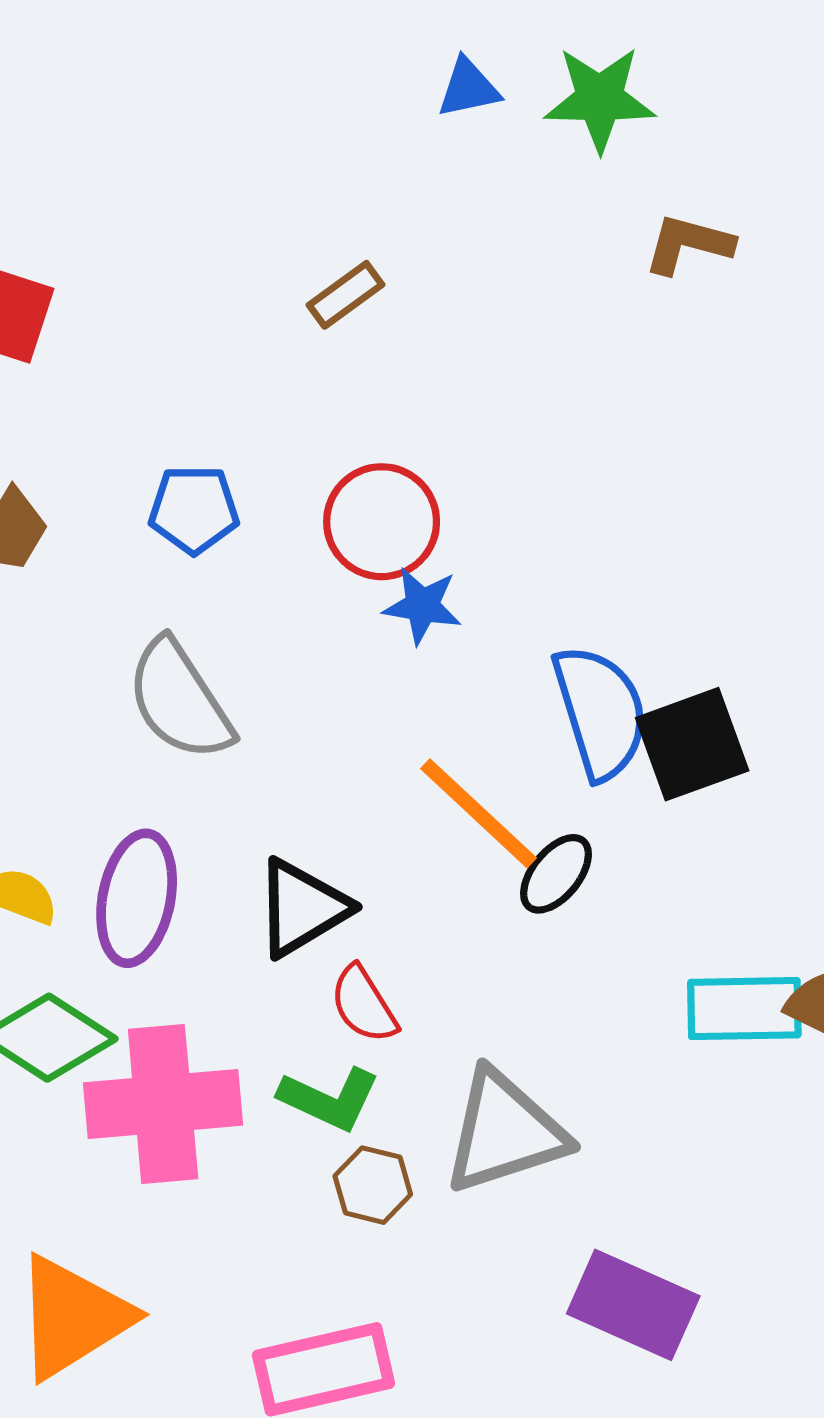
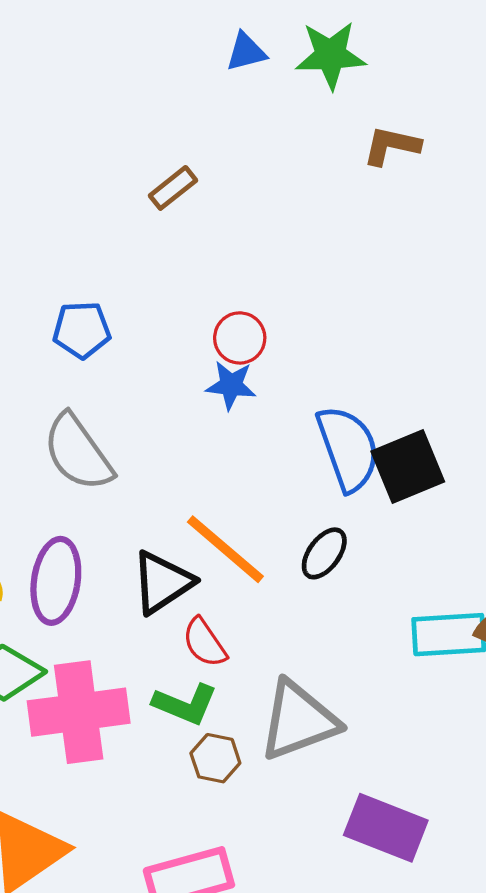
red circle: (382, 522) -> (240, 338), moved, size x0.7
orange line: (478, 813) -> (225, 549), moved

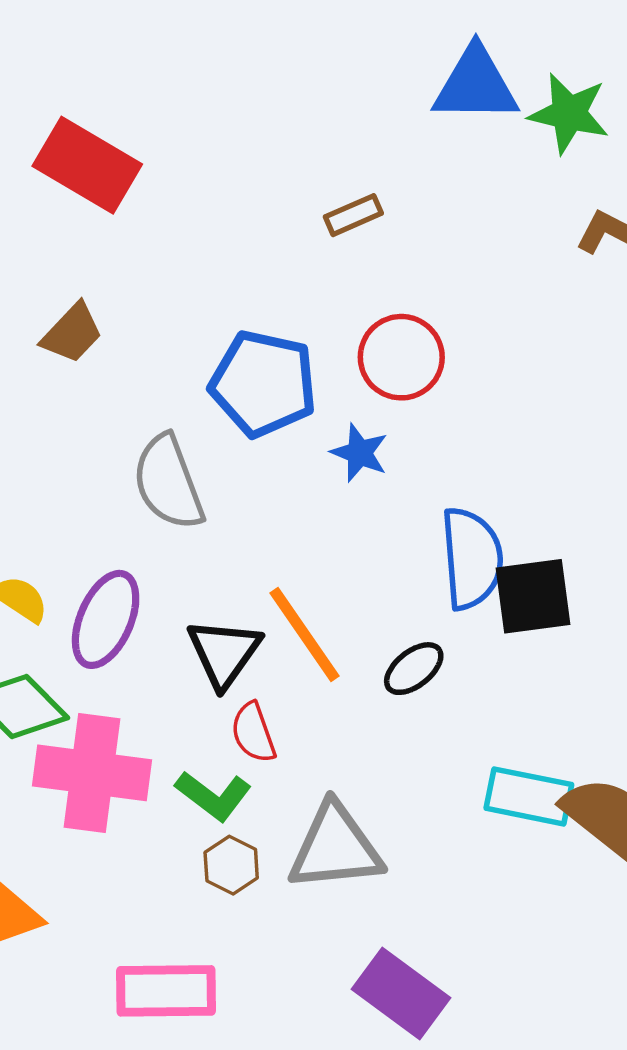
blue triangle: (246, 52) -> (476, 85), size x1.8
blue pentagon: (82, 330) -> (263, 384), moved, size x1.6
red circle: (240, 338) -> (401, 357), moved, size x1.4
black triangle: (162, 582) -> (224, 653), turned -36

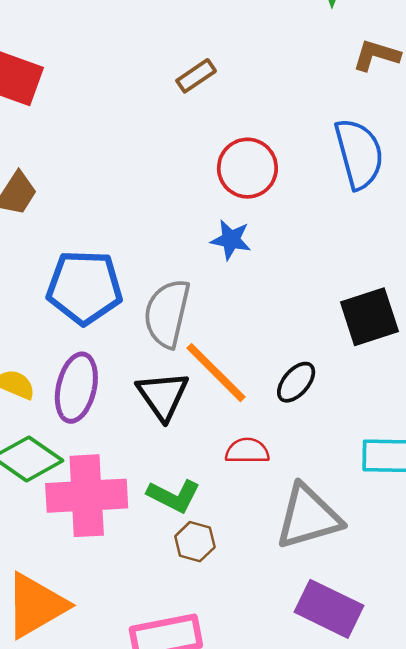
blue pentagon: (263, 384) -> (85, 287), moved
gray semicircle: (168, 482) -> (167, 313), moved, turned 44
blue semicircle: (472, 558) -> (359, 154), moved
red semicircle: (253, 733) -> (247, 451), moved, turned 120
gray triangle: (335, 848) -> (308, 517), moved

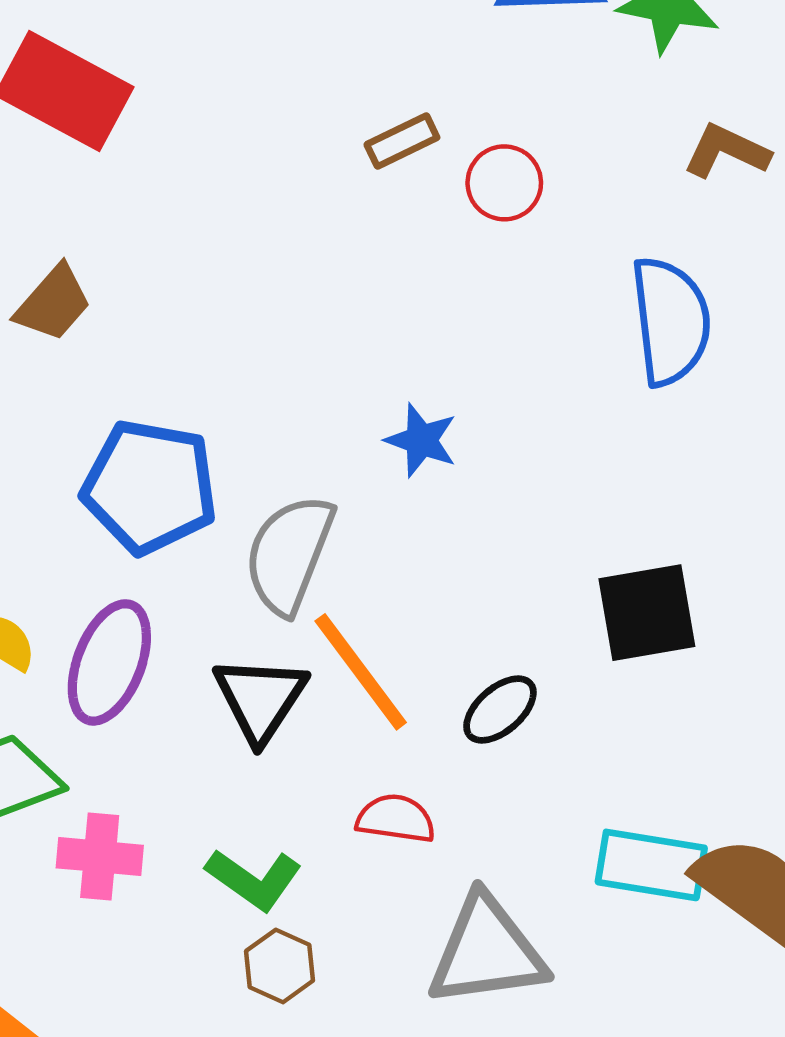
red circle: (247, 168) -> (504, 183), moved, size x0.7
pink cross: (87, 496) -> (100, 857), size x0.6

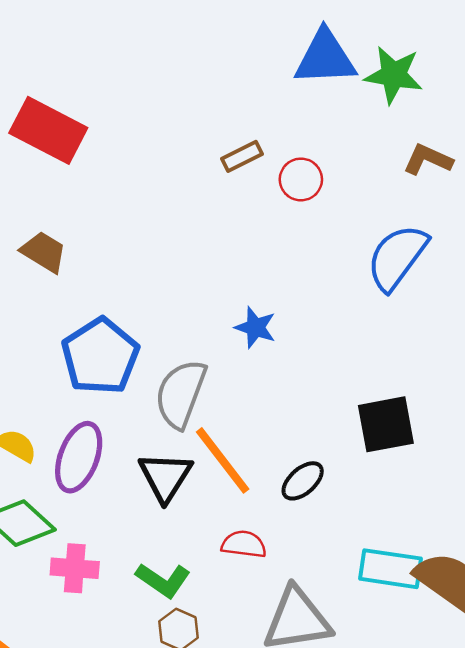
brown trapezoid: (53, 303) -> (44, 252), turned -99
blue semicircle: (671, 321) -> (397, 257), turned -136
blue pentagon: (150, 487) -> (100, 356), turned 30

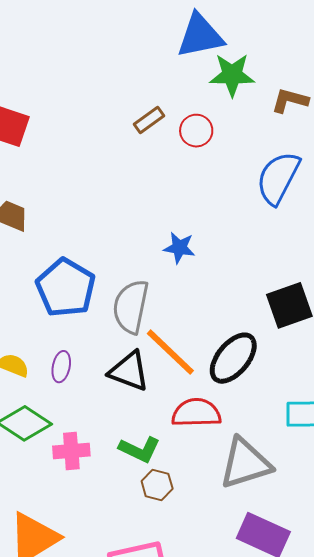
green star: (394, 75) -> (232, 75), moved
purple ellipse: (79, 457) -> (61, 367), size x0.6
black triangle: (165, 477) -> (129, 371), turned -33
black ellipse: (303, 481) -> (233, 358), size x1.6
red semicircle: (244, 544) -> (196, 413), size x1.4

